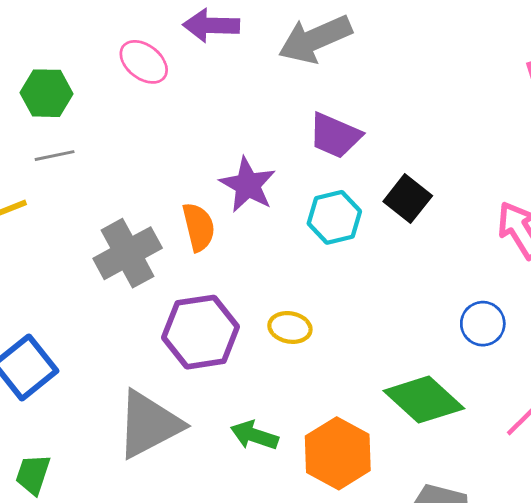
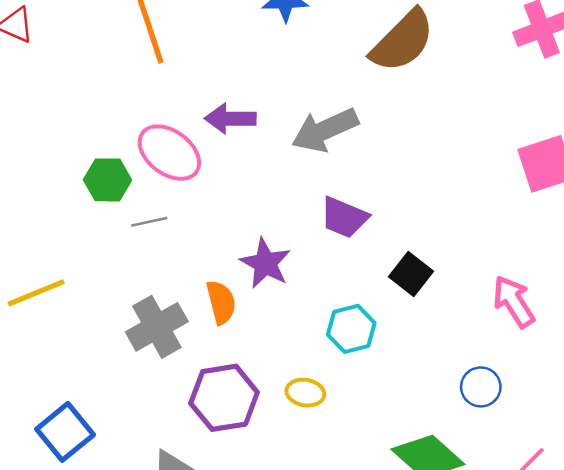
pink ellipse: (144, 62) -> (169, 153), size x1.4
green hexagon: (46, 93) -> (107, 180), moved
gray line: (55, 156) -> (149, 222), moved
cyan hexagon: (334, 217) -> (351, 329), moved

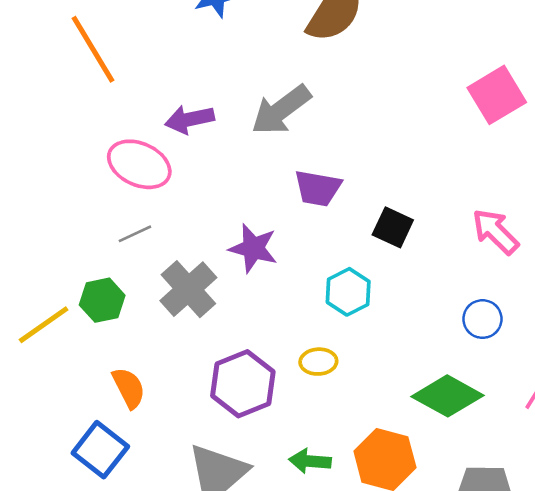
green hexagon: (107, 180) -> (102, 300), moved
orange semicircle: (221, 302) -> (129, 388), moved
gray cross: (157, 327) -> (188, 289), moved

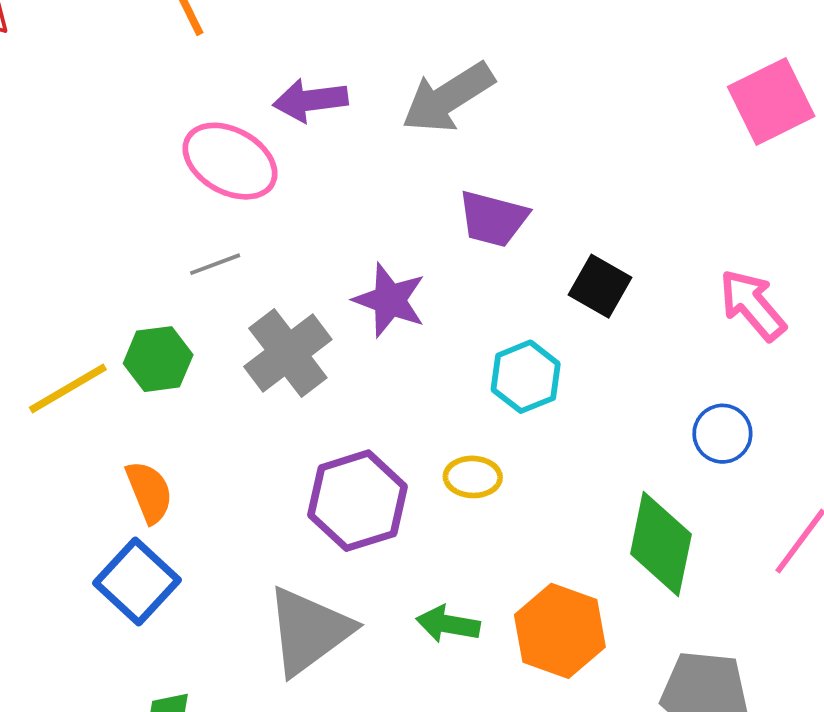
orange semicircle: (129, 388) -> (149, 492), moved
green diamond: (448, 396) -> (661, 544), turned 68

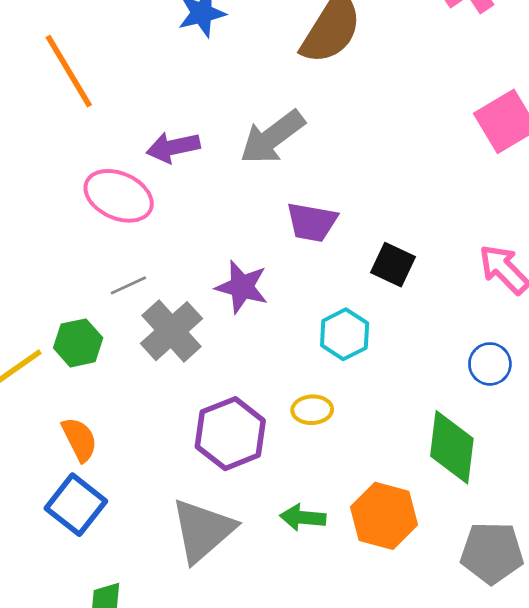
gray line: (215, 264) -> (128, 285), moved

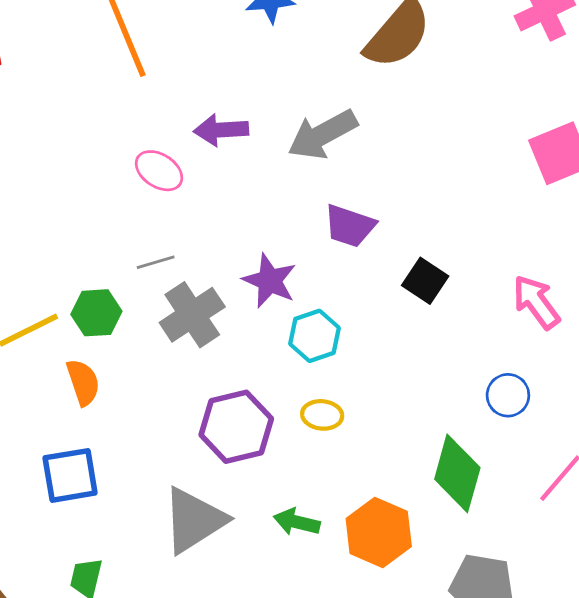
pink ellipse: (119, 196) -> (159, 171), size x0.7
cyan hexagon: (345, 334) -> (315, 336), moved
orange semicircle: (79, 439) -> (83, 382), moved
blue square: (76, 505) -> (70, 475), turned 34

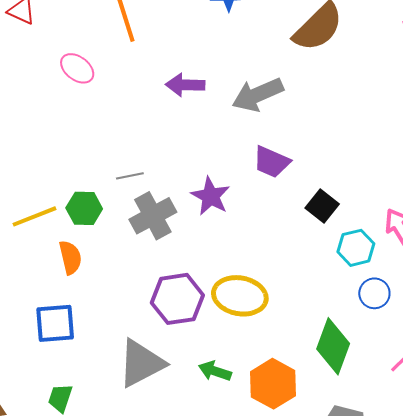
pink ellipse: (159, 171) -> (77, 68), moved
cyan hexagon: (315, 336) -> (356, 248), moved
yellow ellipse: (322, 415) -> (240, 296), size x1.8

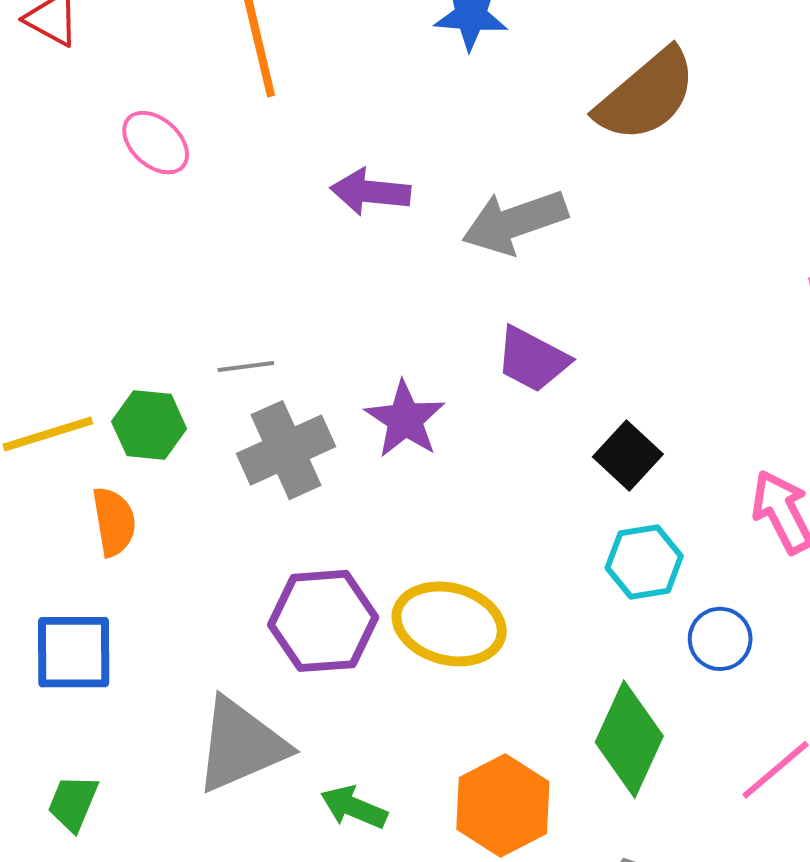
cyan hexagon: (356, 248) -> (644, 562), moved
green arrow: (215, 371) -> (354, 807), moved

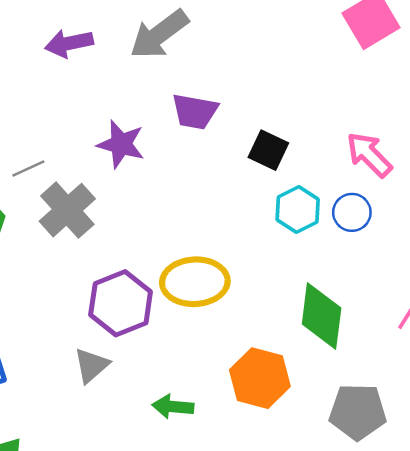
purple star: (405, 419) -> (121, 144), moved
blue circle: (720, 639) -> (352, 212), moved
gray triangle: (241, 745) -> (91, 365), moved, size x0.6

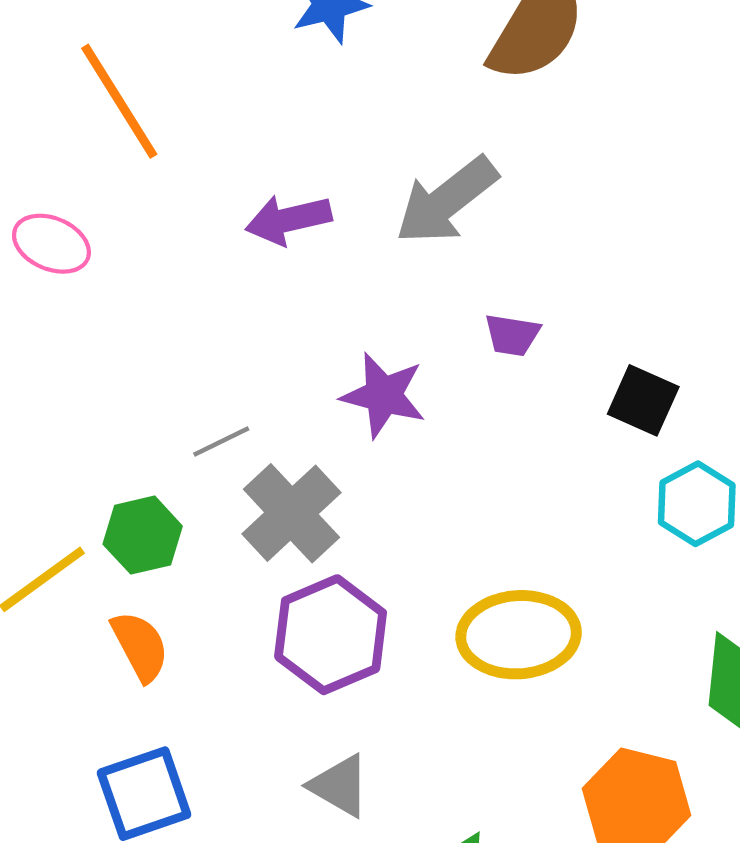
purple trapezoid: (195, 111) -> (512, 335), size x0.7
purple hexagon: (121, 303) -> (331, 635), moved
gray triangle: (91, 365) -> (339, 786), turned -48

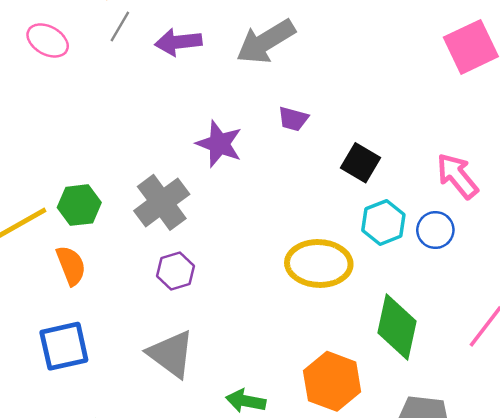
gray line: (221, 442) -> (120, 26), moved, turned -40
purple hexagon: (331, 635) -> (176, 271), size x0.6
yellow ellipse: (519, 635) -> (319, 263), moved
gray triangle: (339, 786) -> (171, 354), size x1.4

